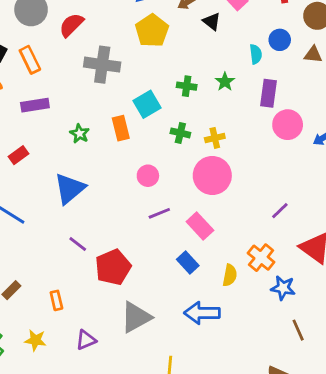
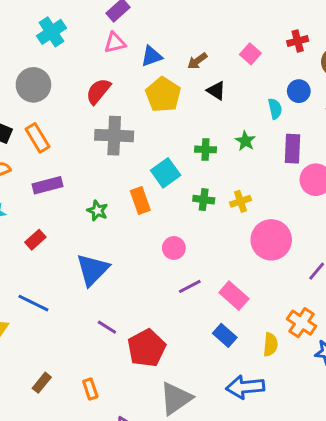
black triangle: (212, 22) -> (216, 91), moved
red semicircle: (71, 25) -> (98, 91), moved
pink circle: (212, 175) -> (271, 240), moved

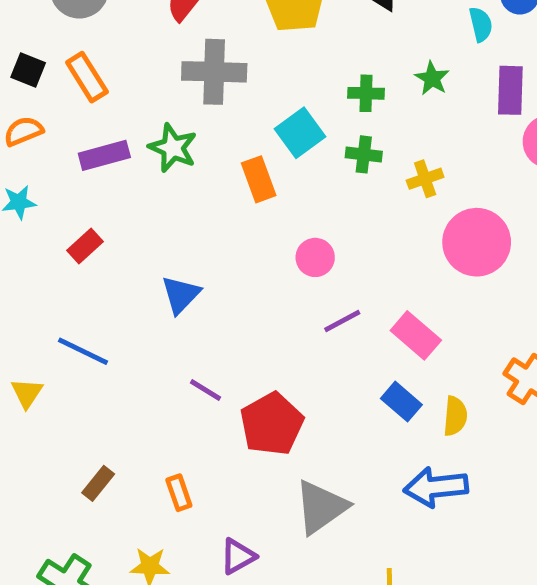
green cross: (204, 200) -> (364, 154), moved
green star: (97, 211) -> (173, 148), moved, size x1.4
blue triangle: (93, 270) -> (181, 295), size x0.7
yellow semicircle: (270, 345) -> (455, 416), moved

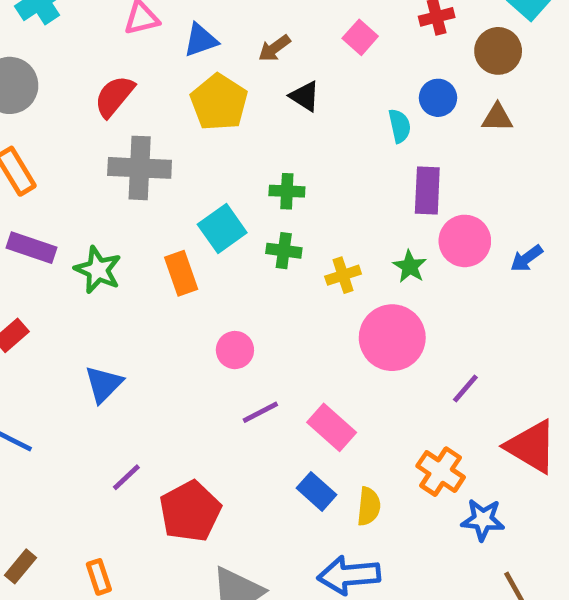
green star: (432, 78) -> (410, 266), moved
green star: (173, 148) -> (98, 270), moved
purple rectangle: (104, 155) -> (32, 248), turned 33
purple line: (206, 390) -> (126, 477), turned -76

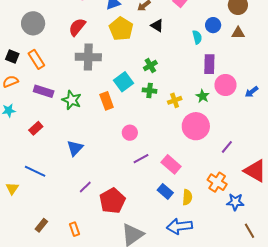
green cross: (287, 191) -> (150, 66), turned -32

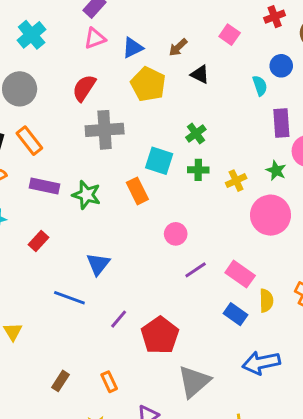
cyan square: (123, 82) -> (159, 161), turned -30
blue line: (35, 171) -> (69, 298), moved
yellow semicircle: (187, 197) -> (266, 301), moved

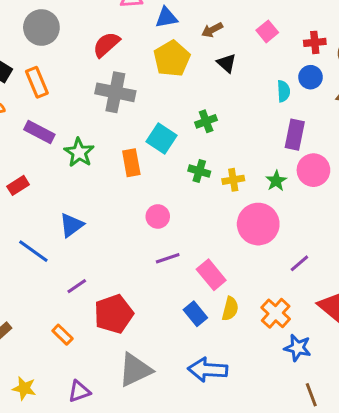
red cross: (275, 17) -> (315, 42), moved
green cross: (198, 170) -> (199, 171), moved
orange rectangle: (109, 382) -> (62, 335), moved, turned -36

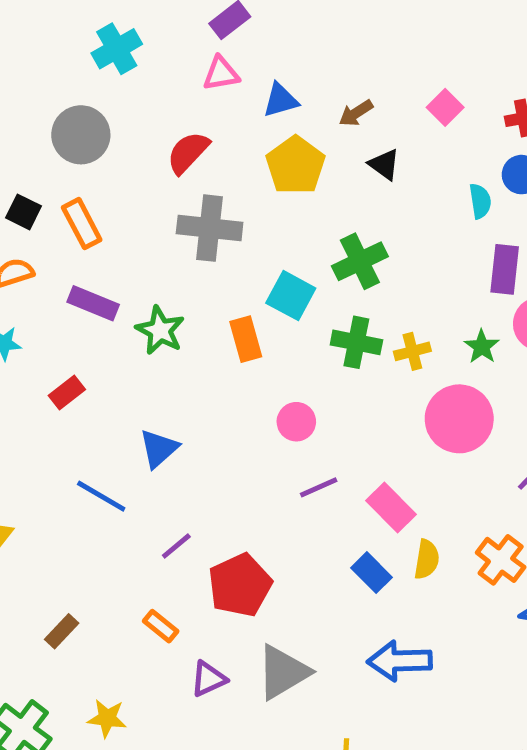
green cross: (206, 121) -> (360, 261), size x1.5
green cross: (199, 171) -> (356, 342), size x1.4
purple triangle: (79, 391) -> (208, 679), moved

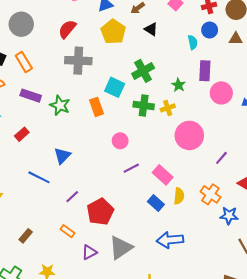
green star: (482, 347) -> (178, 85), moved

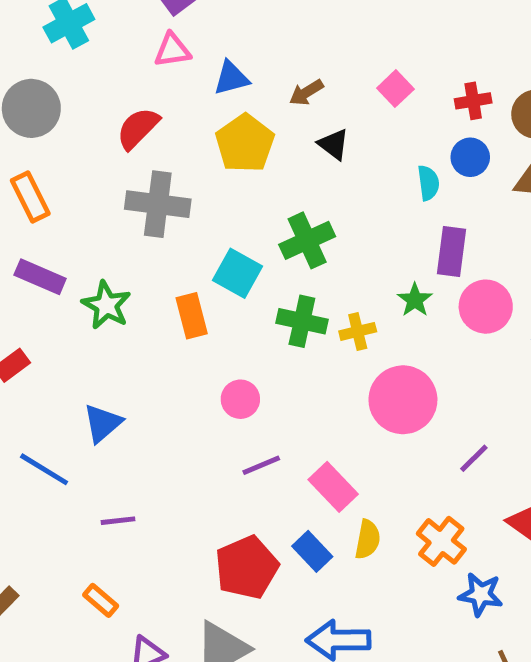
green star: (178, 85) -> (415, 300), moved
purple line: (72, 197) -> (118, 521), turned 32
red pentagon: (100, 212) -> (247, 567), moved

